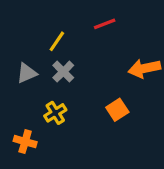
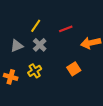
red line: (105, 24) -> (66, 29), moved
orange cross: (25, 142) -> (11, 77), moved

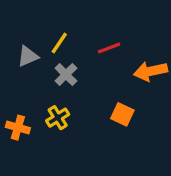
gray triangle: (17, 46) -> (28, 56), moved
orange square: (74, 69) -> (122, 114), turned -32

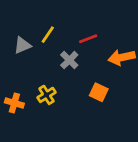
gray cross: (66, 75) -> (69, 60), moved

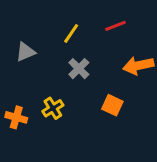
yellow line: (48, 35) -> (71, 33), moved
red line: (88, 39) -> (115, 26), moved

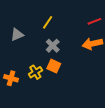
red line: (115, 26) -> (94, 21), moved
orange square: (112, 105) -> (54, 66), moved

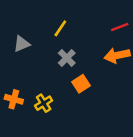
orange square: (54, 66) -> (81, 84), moved, turned 32
yellow cross: (35, 72) -> (44, 103), moved

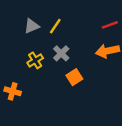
gray triangle: (22, 44) -> (32, 26), moved
yellow cross: (44, 103) -> (35, 60), moved

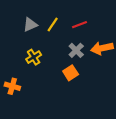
red line: (110, 25) -> (80, 25), moved
gray cross: (61, 53) -> (76, 50), moved

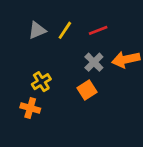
yellow cross: (34, 57) -> (41, 82), moved
orange cross: (12, 86) -> (30, 108), moved

